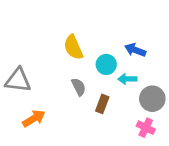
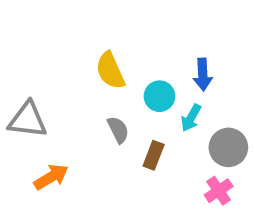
blue arrow: (135, 50) -> (203, 75), turned -114
cyan arrow: (127, 79) -> (191, 118), turned -60
pink cross: (146, 128) -> (219, 191), turned 30

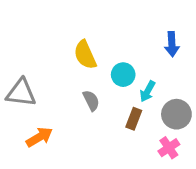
blue arrow: (203, 75) -> (172, 44), moved
brown rectangle: (154, 155) -> (134, 119), moved

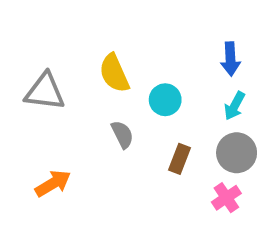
cyan arrow: (148, 91) -> (235, 106), moved
gray triangle: (21, 93) -> (45, 92), moved

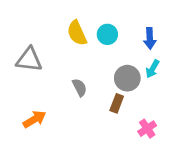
yellow semicircle: (114, 73) -> (77, 33), moved
cyan circle: (165, 100) -> (107, 34), moved
gray circle: (237, 153) -> (127, 78), moved

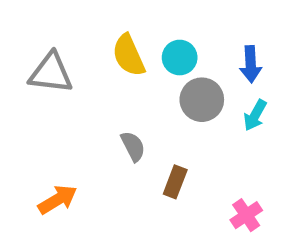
gray triangle: (29, 60) -> (51, 73), moved
gray circle: (127, 78) -> (202, 100), moved
brown rectangle: (117, 103) -> (175, 182), moved

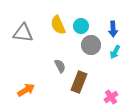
brown rectangle: (175, 182) -> (79, 82), size x1.5

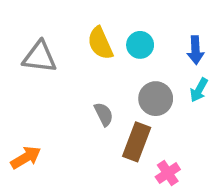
gray circle: (91, 45) -> (156, 99), moved
orange arrow: (26, 90) -> (26, 157), moved
pink cross: (111, 97) -> (168, 173), moved

